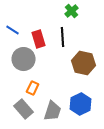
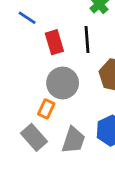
blue line: (13, 30) -> (27, 18), moved
gray circle: (24, 59) -> (63, 83), moved

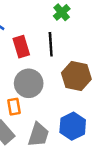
orange rectangle: (46, 109) -> (14, 107), turned -35

